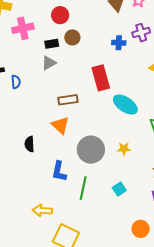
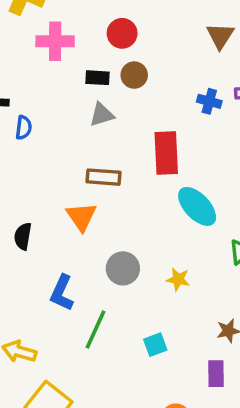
gray triangle: (49, 63) -> (102, 115), moved
gray circle: (91, 150) -> (123, 268), size x0.7

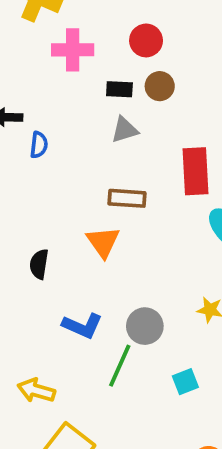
gray circle: (123, 268) -> (145, 326), moved
blue L-shape: (62, 293) -> (82, 326), turned -90

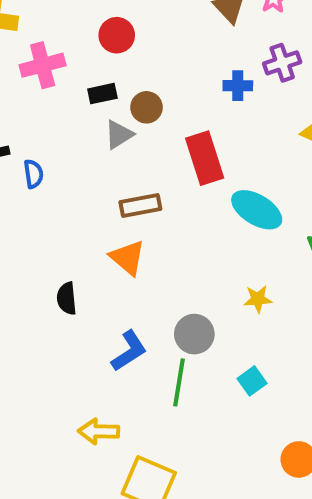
brown circle: (160, 86) -> (147, 107), moved
blue L-shape: (82, 326) -> (129, 351), turned -42

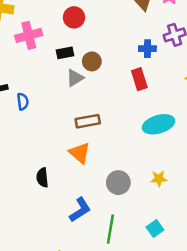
red rectangle: (205, 158) -> (139, 79), moved, size x0.7
cyan ellipse: (257, 210) -> (158, 124), turned -48
gray circle: (194, 334) -> (118, 183), moved

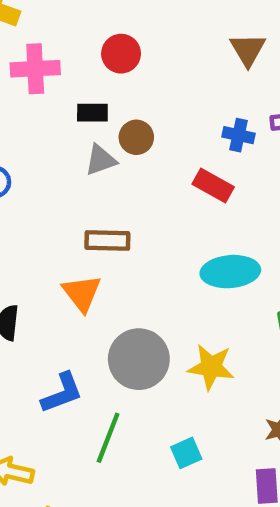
red rectangle: (139, 79) -> (213, 186), turned -55
yellow star: (159, 179) -> (211, 367), size x1.5
gray circle: (118, 183) -> (139, 359), size x1.4

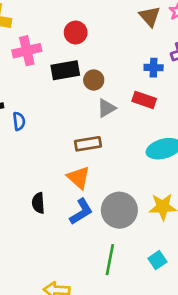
black rectangle: (92, 113) -> (65, 70), size x1.5
gray triangle: (101, 160) -> (106, 108), moved
blue L-shape: (62, 393) -> (81, 212), moved

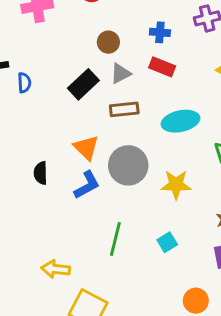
blue cross: (154, 68) -> (160, 32), moved
black rectangle: (65, 70) -> (83, 84), moved, turned -36
brown rectangle: (88, 144) -> (124, 109), moved
gray circle: (119, 210) -> (128, 165), moved

